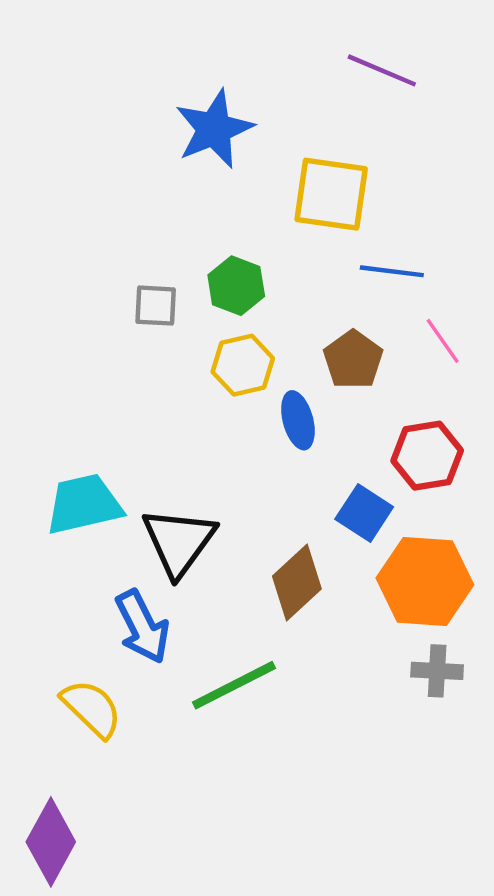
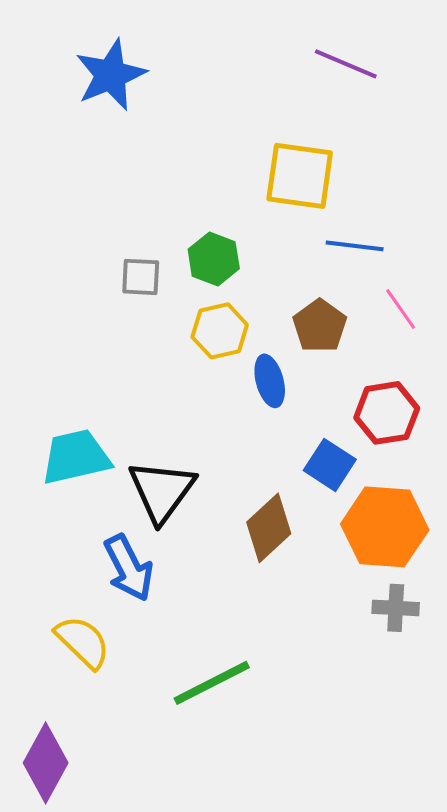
blue star: (214, 129) -> (111, 75), moved
green line: (234, 685) -> (212, 683), moved

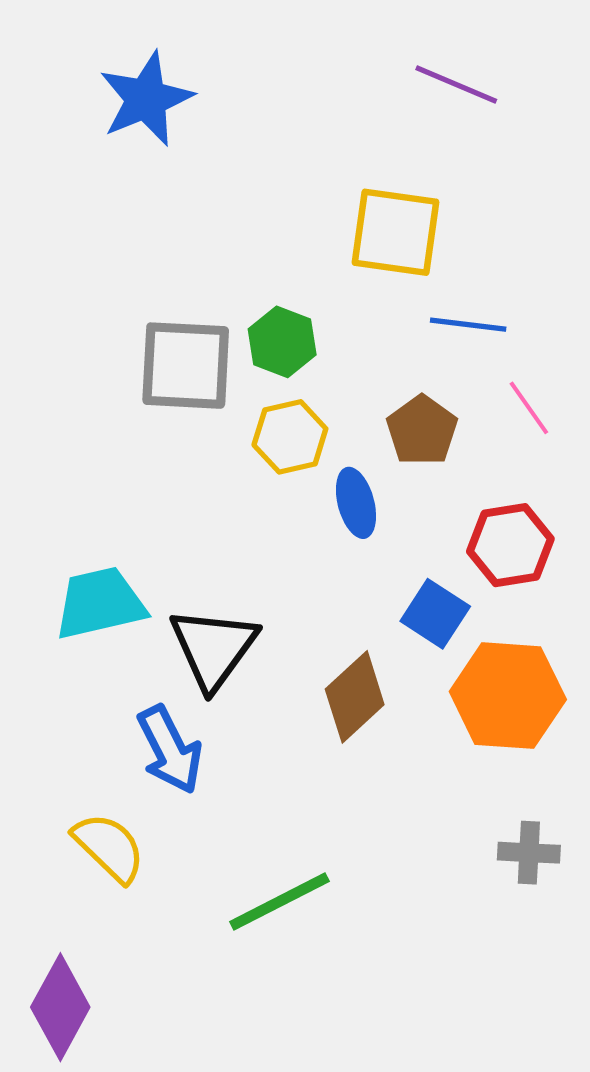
gray square: (141, 277) -> (186, 366), size x1.8
gray cross: (396, 608) -> (529, 853), moved

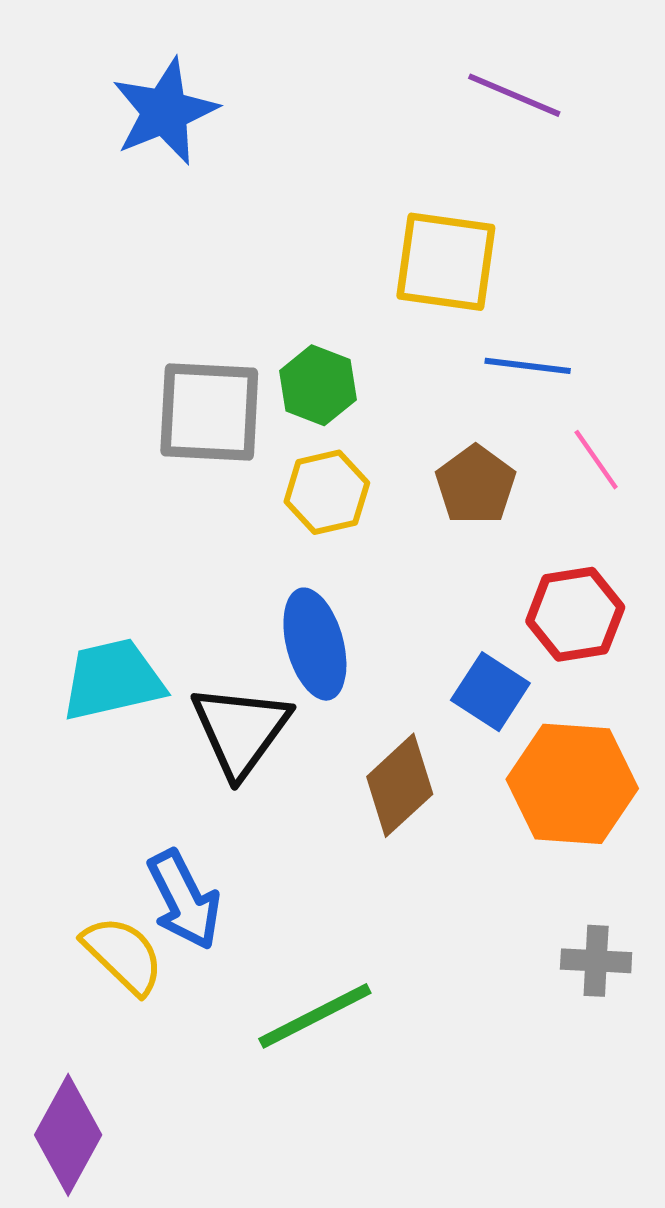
blue ellipse: (356, 503) -> (315, 644), moved, size x1.4
blue arrow: (170, 750) -> (184, 900), moved

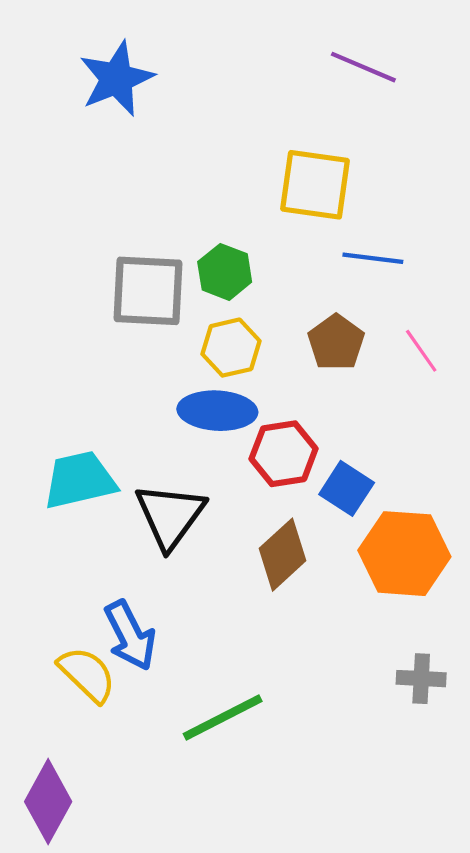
pink line: (596, 460) -> (421, 351), moved
red hexagon: (575, 614) -> (284, 454), moved
blue ellipse: (315, 644) -> (217, 411), moved, turned -72

